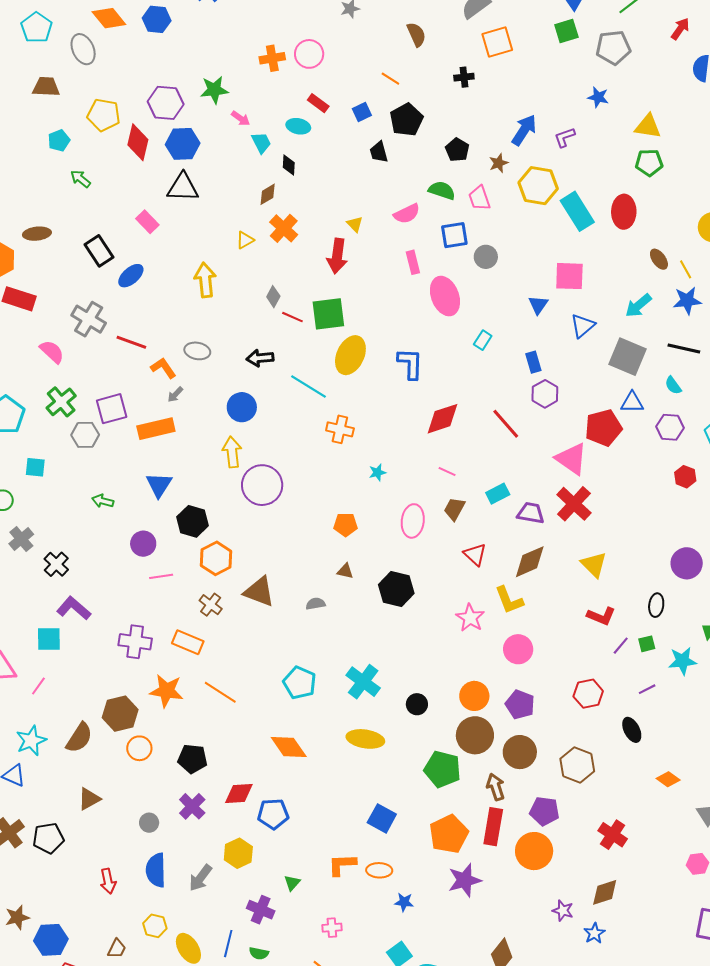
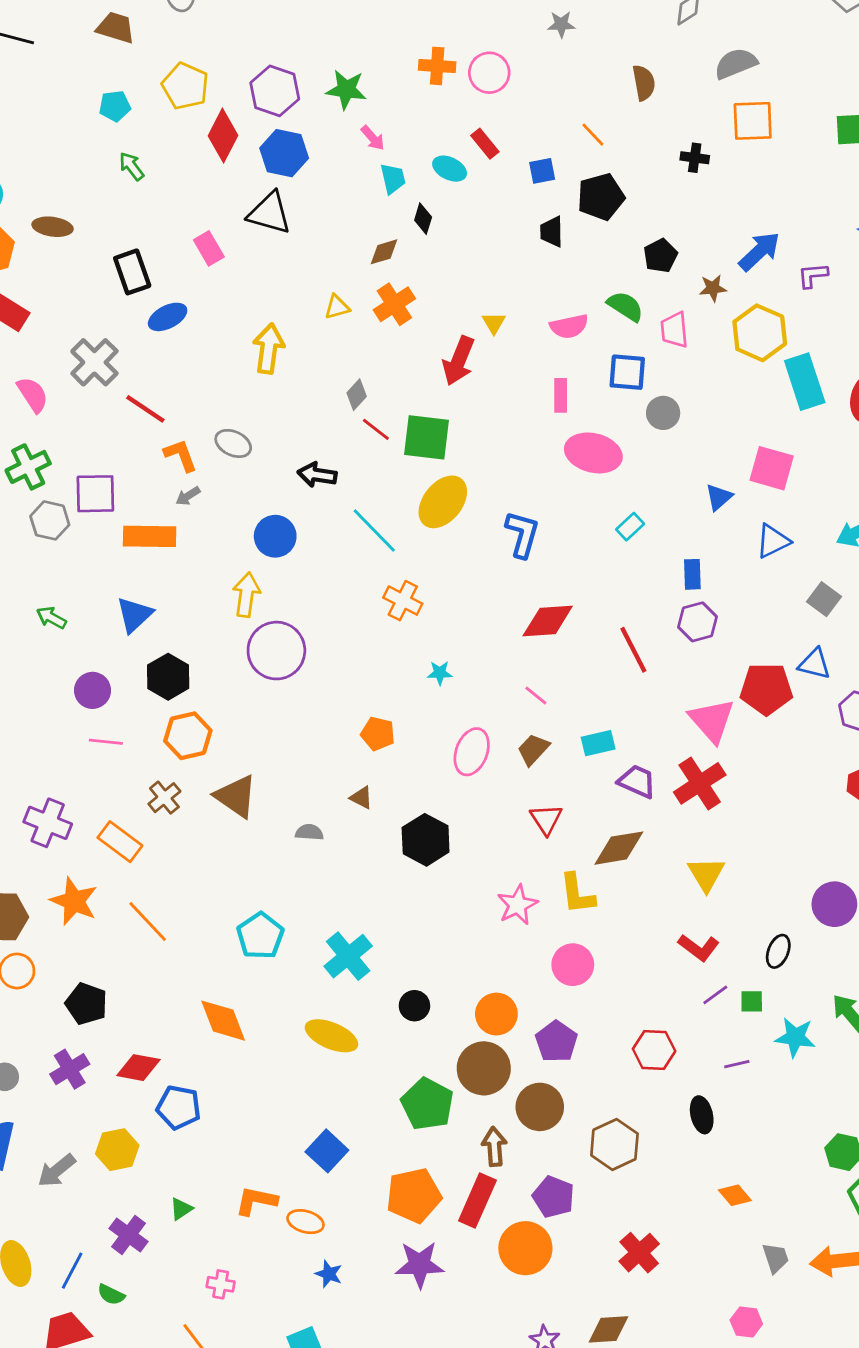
pink ellipse: (445, 296) -> (593, 453), turned -69
gray square: (628, 357) -> (824, 599), size x0.6

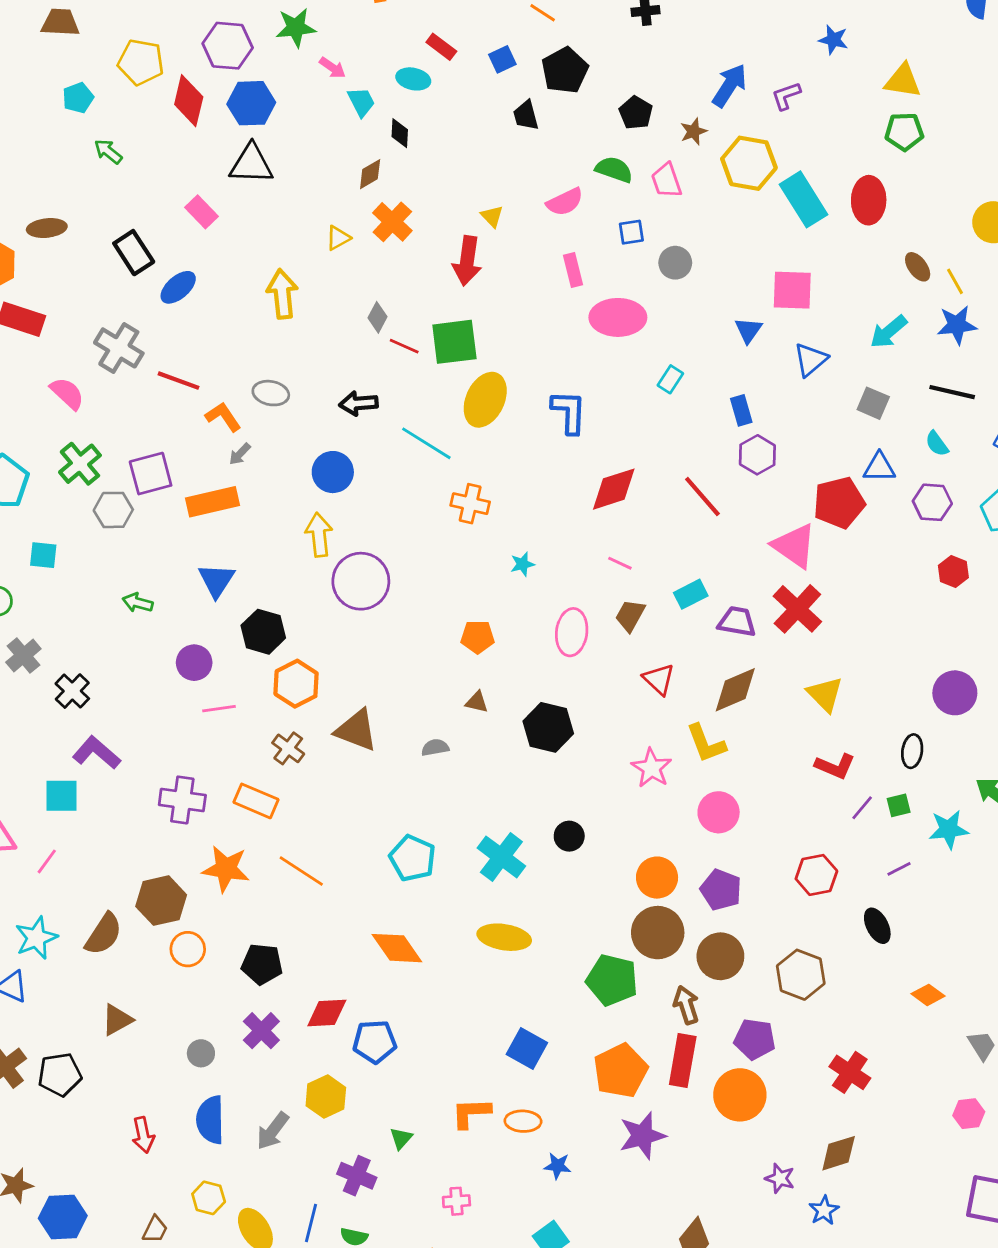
blue square: (627, 372) -> (631, 232), size x0.7
black circle: (414, 1006) -> (569, 836), moved

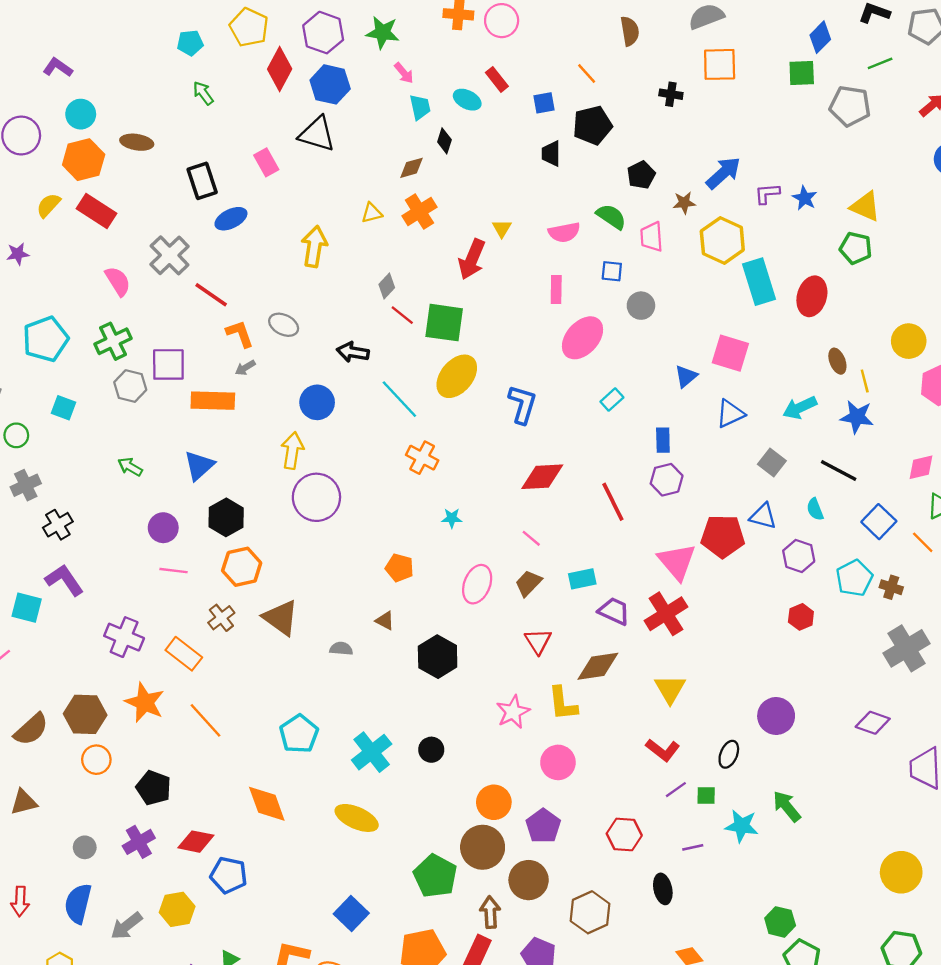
blue star: (833, 40) -> (805, 198), moved
pink ellipse: (618, 317) -> (582, 338), turned -63

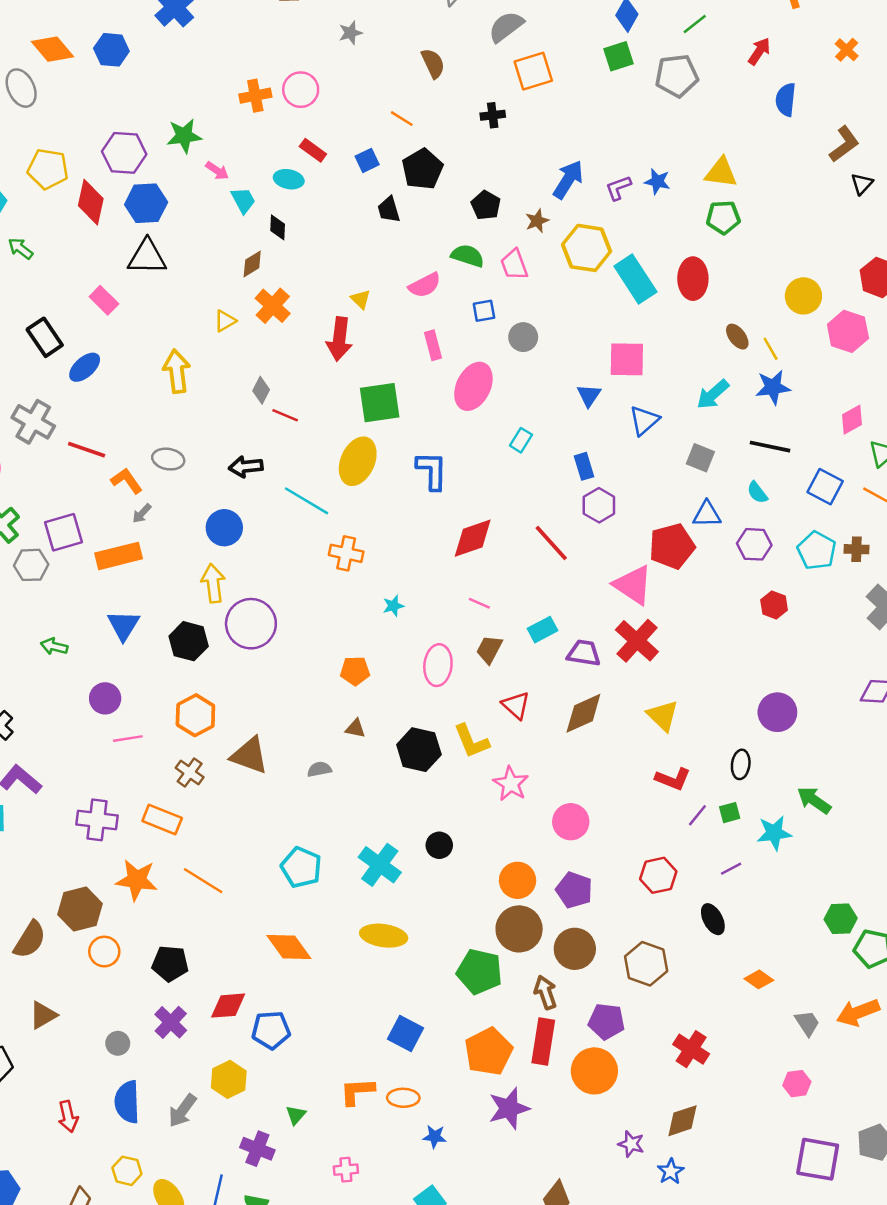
green square: (444, 323) -> (380, 403), moved
black hexagon: (226, 517) -> (189, 641), moved
yellow L-shape: (563, 704) -> (471, 741), moved

